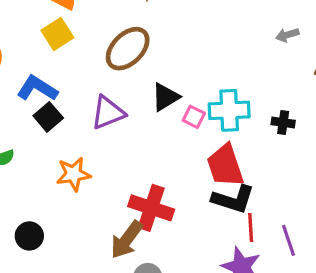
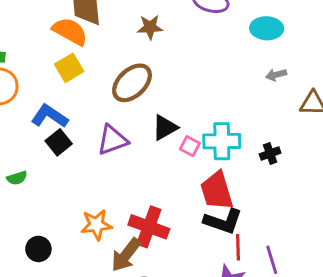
black cross: (283, 122) -> (270, 154), turned -30
orange star: (73, 174) -> (96, 225), moved

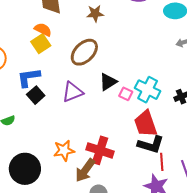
orange semicircle: (70, 31) -> (43, 30), moved, size x0.7
blue L-shape: (49, 116) -> (29, 77), turned -40
cyan cross: (222, 141) -> (148, 90), turned 30
black circle: (38, 249) -> (25, 169), size x1.8

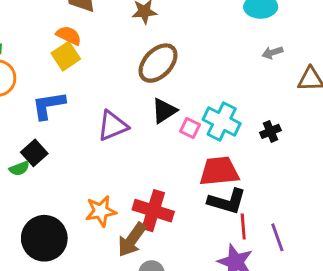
brown ellipse: (84, 52) -> (158, 63), moved
black square: (36, 95) -> (34, 153), moved
red trapezoid: (146, 124) -> (219, 171), turned 104

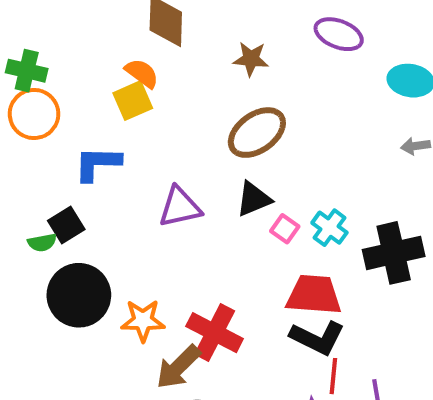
cyan cross: (222, 122) -> (329, 228), size x0.7
black cross: (270, 131) -> (394, 253), size x2.0
black circle: (44, 238) -> (79, 295), moved

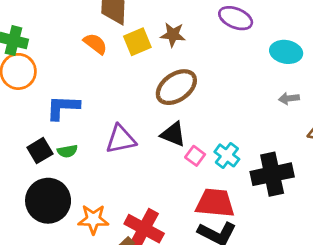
yellow square: (133, 101) -> (137, 42), moved
black triangle: (254, 199) -> (173, 134), turned 44
green semicircle: (42, 243) -> (67, 151), moved

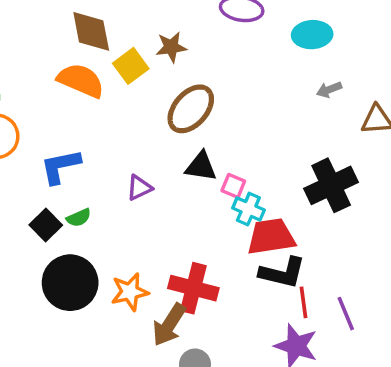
orange semicircle: (95, 44) -> (81, 80), size x1.5
purple triangle: (121, 139) -> (139, 188), size x0.7
cyan cross: (227, 155) -> (248, 209), moved

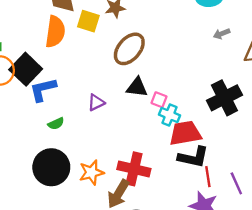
yellow square: (131, 66) -> (88, 21), turned -35
orange semicircle: (81, 80) -> (55, 32), turned 76
black square: (46, 225) -> (26, 69), moved, size x1.5

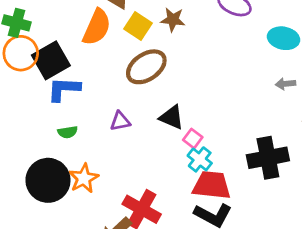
brown ellipse: (129, 49) -> (146, 67), moved
orange star: (91, 172) -> (84, 178), moved, turned -30

